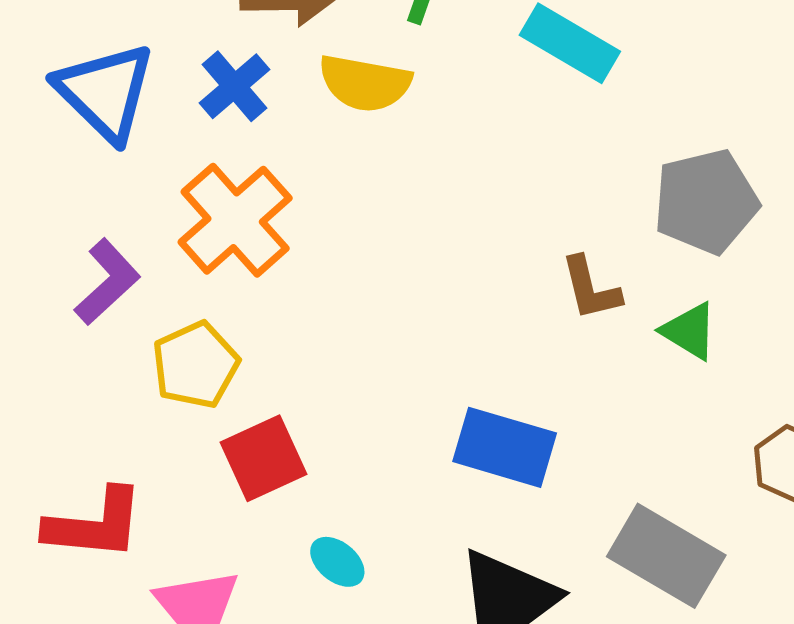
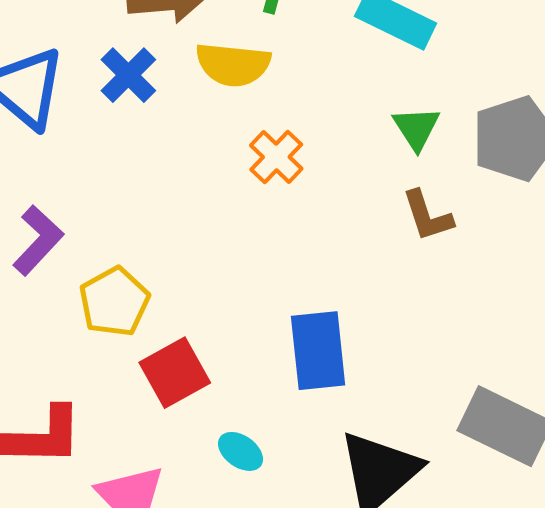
orange cross: (235, 220) -> (276, 157), moved, size x0.6
green triangle: (689, 331) -> (416, 128), moved, turned 30
blue rectangle: (505, 447) -> (318, 351), moved, turned 72

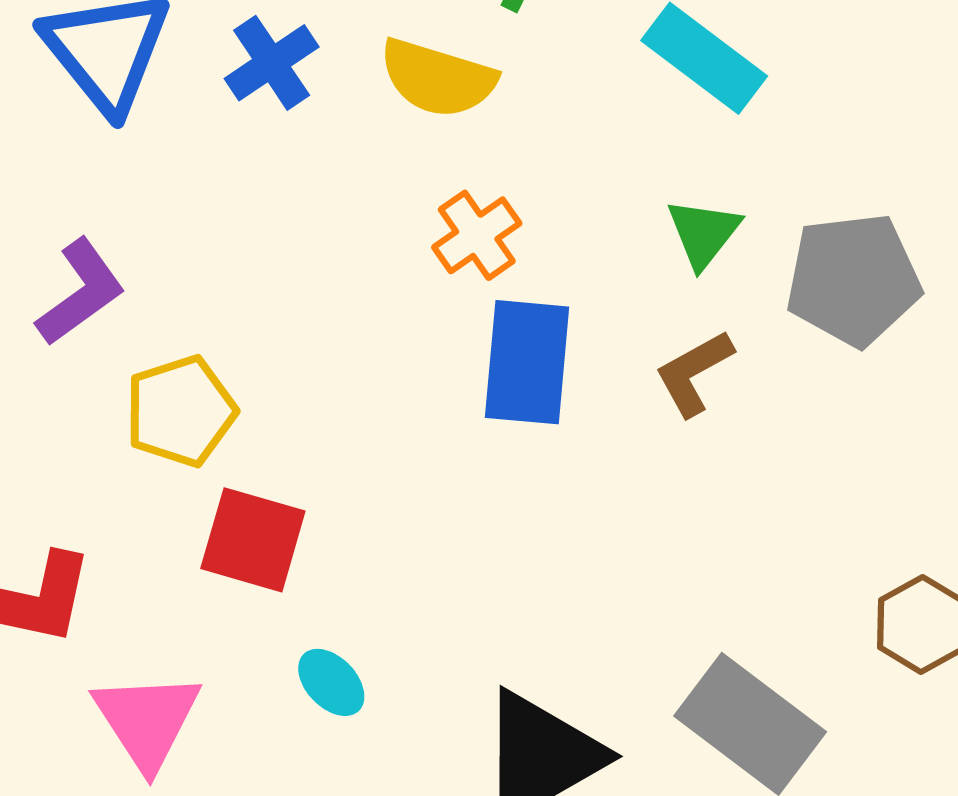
brown L-shape: (427, 216) -> (694, 373), turned 68
blue rectangle: (318, 351) -> (527, 362), moved
red square: (175, 373) -> (253, 540), turned 34

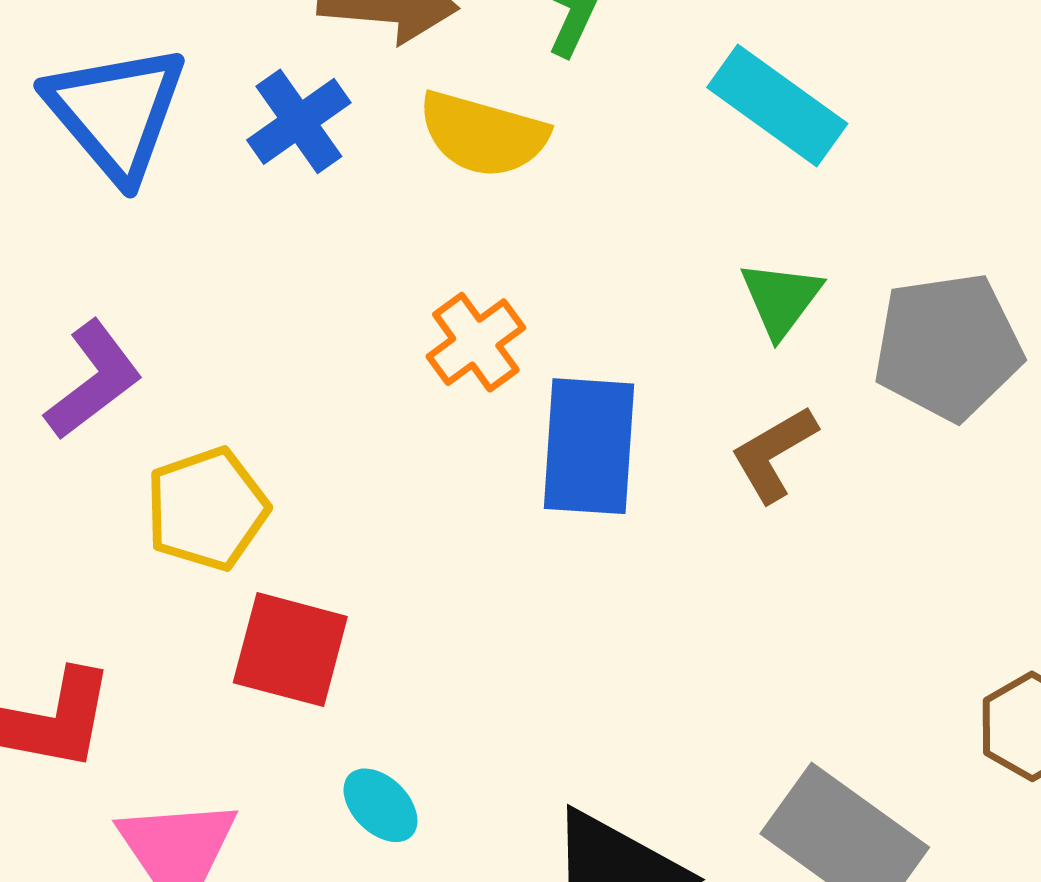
orange cross: (477, 235) -> (476, 342), moved

